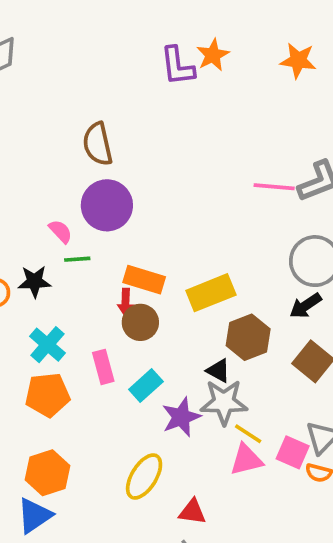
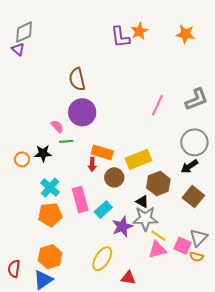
pink line: (274, 187) -> (157, 105), moved, turned -70
brown circle: (140, 322) -> (114, 177), moved
pink rectangle: (103, 367) -> (80, 200), size x1.4

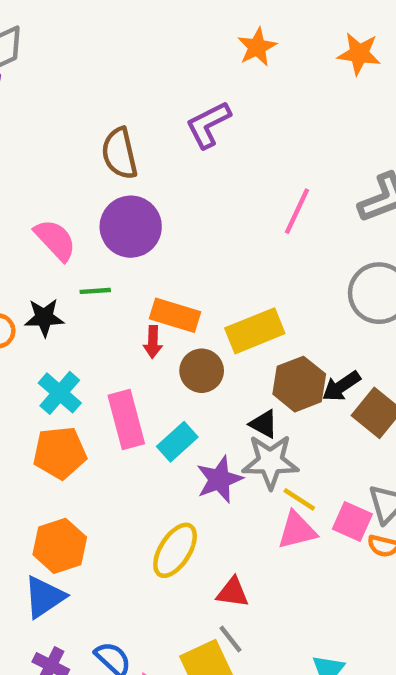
purple L-shape: (120, 37) -> (208, 125), moved, turned 70
pink semicircle: (57, 126) -> (55, 240), moved, size x1.5
black arrow: (189, 166) -> (341, 386), moved

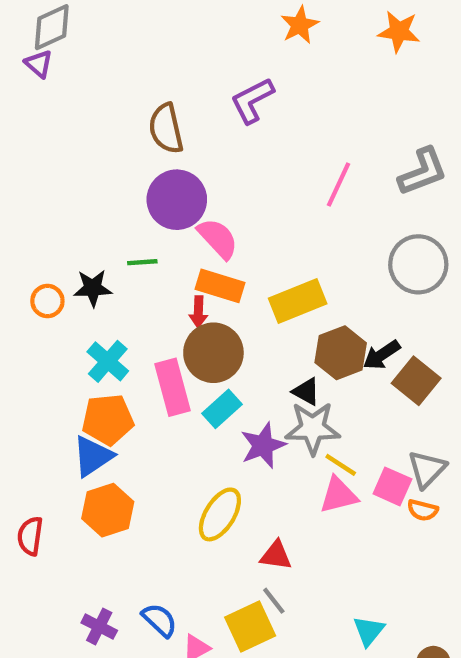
pink semicircle: (55, 240) -> (218, 238), moved
brown circle: (202, 371) -> (213, 353), moved, size x1.4
blue triangle: (44, 597) -> (93, 456), moved

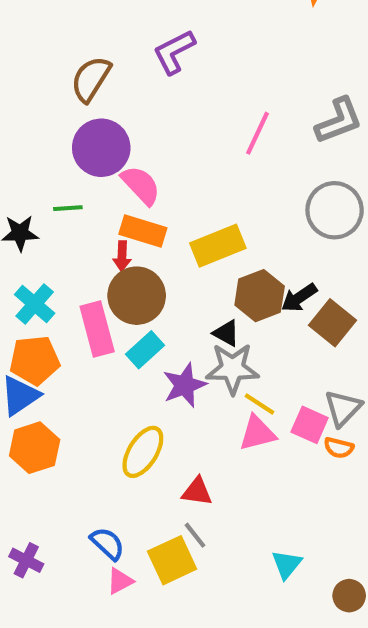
brown semicircle: (166, 129) -> (91, 79), turned 45
blue semicircle: (160, 620) -> (107, 544), moved

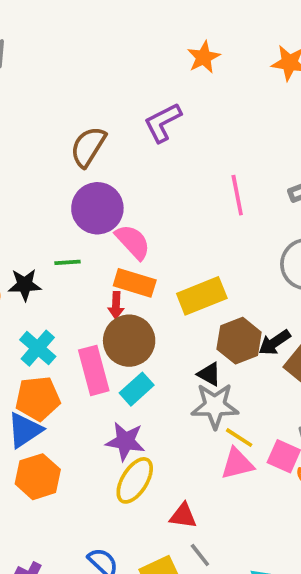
pink line: (257, 133) -> (237, 195), turned -36
purple star: (185, 385) -> (125, 441), moved, turned 30
gray line: (195, 535) -> (200, 555), moved

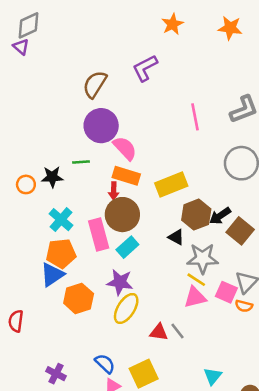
gray star: (215, 406) -> (203, 258), moved
orange hexagon: (38, 477) -> (79, 298), moved
gray line: (200, 555) -> (177, 331), moved

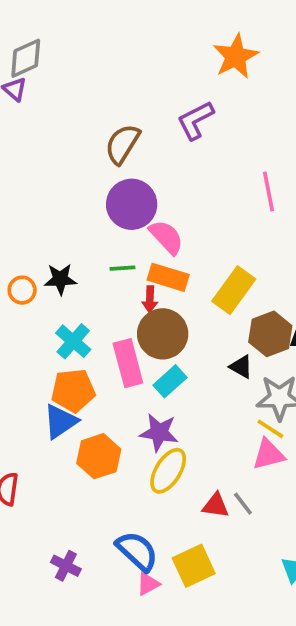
orange star: (172, 24) -> (236, 56), size x1.4
green line: (81, 162) -> (122, 268), moved
yellow rectangle: (171, 184) -> (234, 290), turned -32
blue semicircle: (105, 364) -> (137, 551), size x1.4

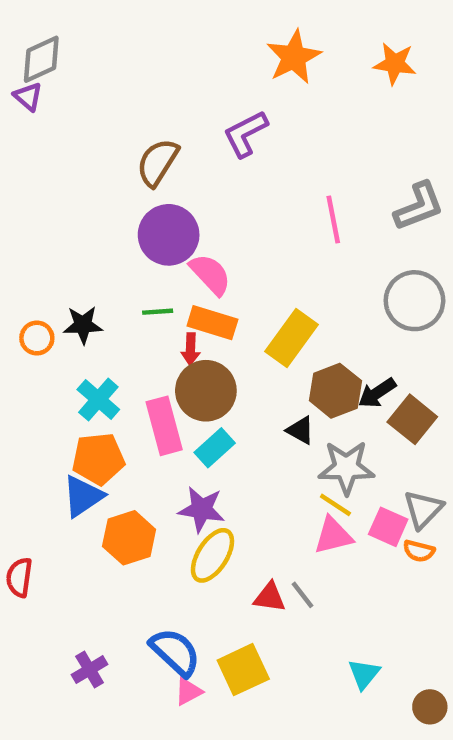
purple cross: (66, 566) -> (90, 670), turned 32

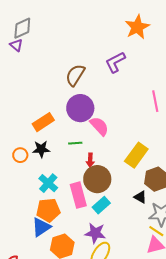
orange rectangle: (212, 323) -> (43, 122), moved, turned -50

